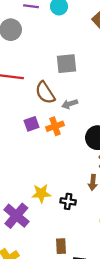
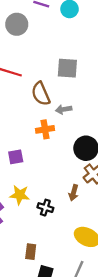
purple square: (31, 124) -> (16, 157), moved

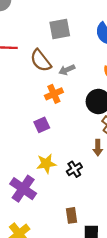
purple square: (16, 157) -> (42, 125), moved
black cross: (45, 208) -> (74, 169), turned -35

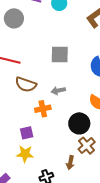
brown semicircle: (41, 61) -> (26, 84), moved, turned -45
yellow star: (46, 164) -> (25, 154), moved

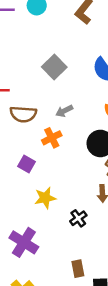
gray square: (60, 54) -> (54, 67), turned -30
purple square: (27, 133) -> (27, 164), moved, turned -32

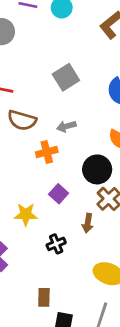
purple square: (27, 164) -> (59, 194), moved

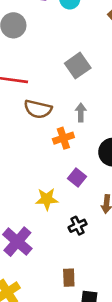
gray arrow: (66, 126) -> (81, 112), turned 108

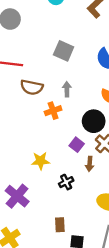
gray square: (78, 66) -> (64, 51), turned -30
purple square: (77, 177) -> (77, 145), moved

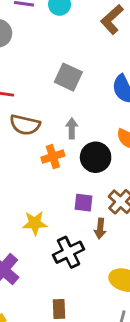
black circle: (94, 121) -> (96, 157), moved
purple square: (77, 145) -> (83, 203), turned -32
black cross: (66, 182) -> (68, 252), size x1.5

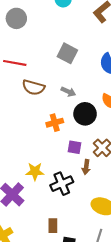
gray arrow: (72, 128) -> (68, 92), turned 112
orange cross: (53, 157) -> (55, 123), moved
yellow star: (35, 223) -> (35, 171), moved

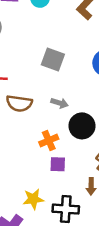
purple square: (75, 147) -> (58, 164), moved
black cross: (62, 184) -> (66, 209), turned 35

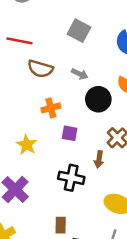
orange cross: (49, 140) -> (51, 108), moved
yellow star: (33, 199) -> (27, 145), moved, turned 30

